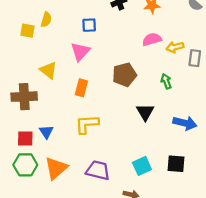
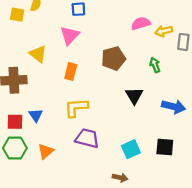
orange triangle: (56, 168) -> (46, 151), size x0.7
purple trapezoid: (98, 170) -> (87, 138), moved

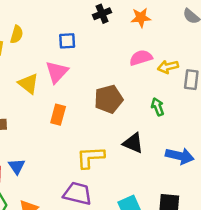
yellow triangle: (38, 54) -> (28, 84), moved
black triangle: (134, 96) -> (133, 143), turned -36
yellow L-shape: (76, 108) -> (90, 157), moved

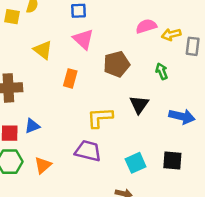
pink triangle: (57, 72) -> (83, 39), moved, turned -30
black triangle: (133, 143) -> (139, 105), turned 42
blue triangle: (17, 166) -> (32, 126), turned 42

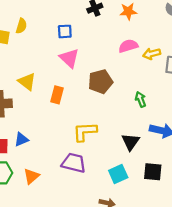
yellow triangle: (43, 50) -> (27, 82), moved
green arrow: (162, 71) -> (141, 99), moved
black triangle: (139, 105) -> (130, 142), moved

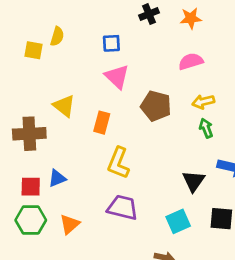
yellow arrow: (152, 54) -> (203, 102), moved
brown pentagon: (100, 82) -> (156, 106), turned 30
yellow L-shape: (85, 132) -> (118, 163), moved, turned -65

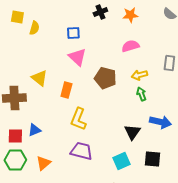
yellow square: (33, 50) -> (17, 17), moved

